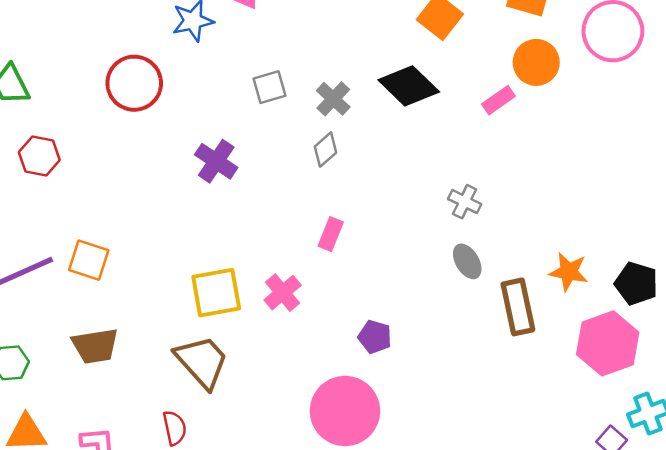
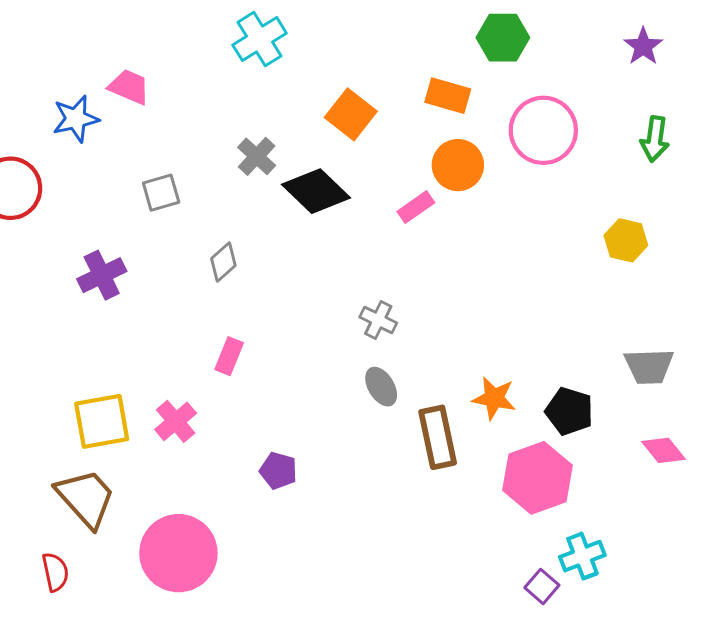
gray cross: (333, 99) -> (257, 156), moved
purple cross: (216, 161) -> (102, 275), turned 30
pink circle: (345, 411) -> (178, 553), moved

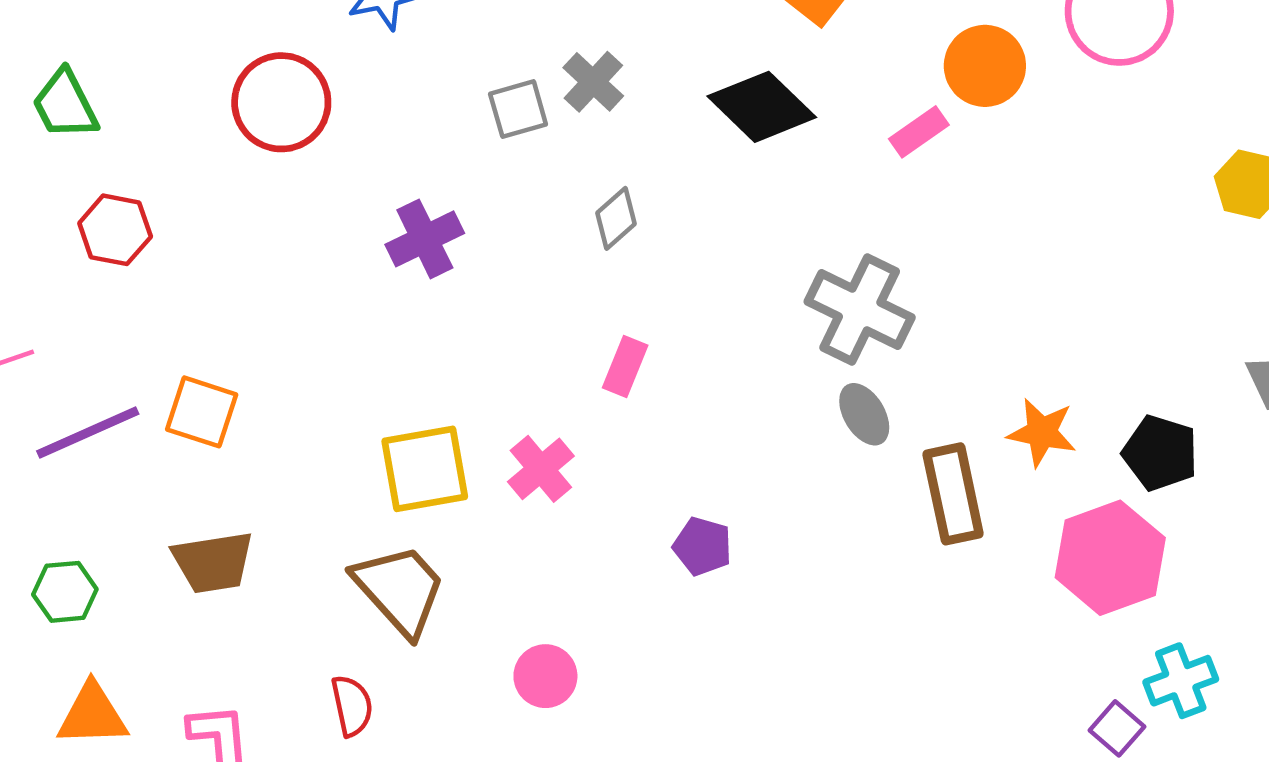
gray cross: (257, 156) -> (593, 82), moved
gray cross: (378, 320) -> (860, 309), size x1.8
pink circle: (178, 553) -> (545, 676), size x0.5

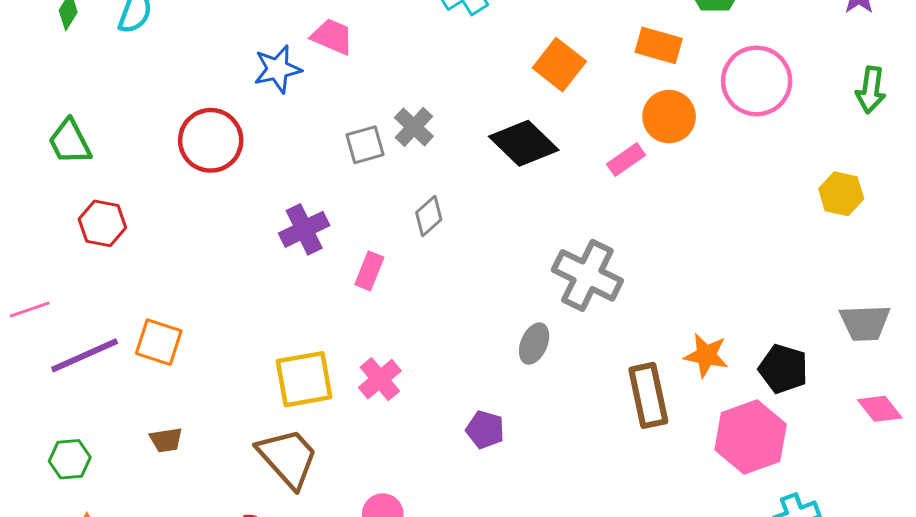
pink rectangle: (625, 366) -> (369, 271), moved
gray ellipse: (864, 414) -> (534, 344), moved, turned 54
brown trapezoid: (213, 562) -> (166, 440), size x0.6

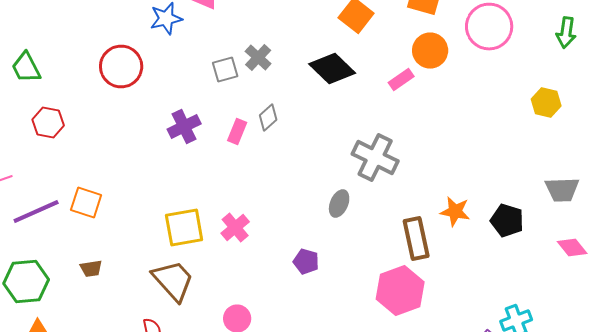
pink rectangle: (369, 271) -> (237, 132), moved
pink hexagon: (751, 437) -> (400, 290), moved
green hexagon: (70, 459) -> (26, 282), size x1.6

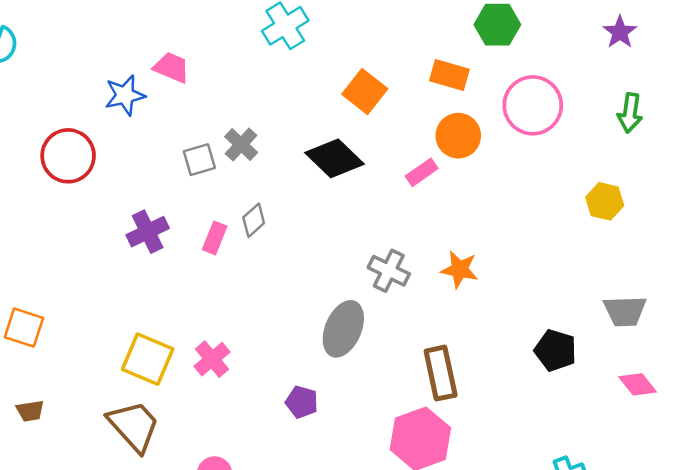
gray cross: (375, 158) -> (389, 271), size x0.7
gray ellipse: (339, 204) -> (343, 329), size x1.6
orange star: (455, 212) -> (460, 269), moved
yellow square: (184, 228) -> (148, 359), turned 33

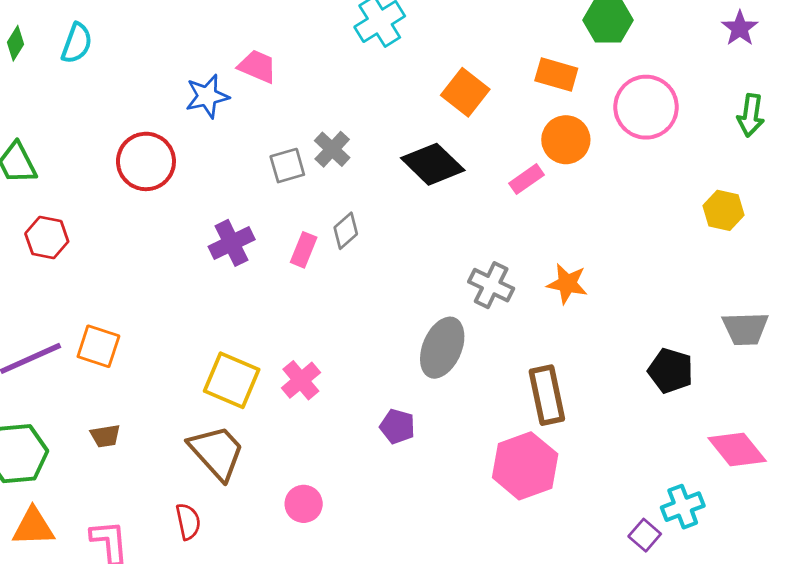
pink diamond: (638, 384) -> (737, 450), moved, size x1.4

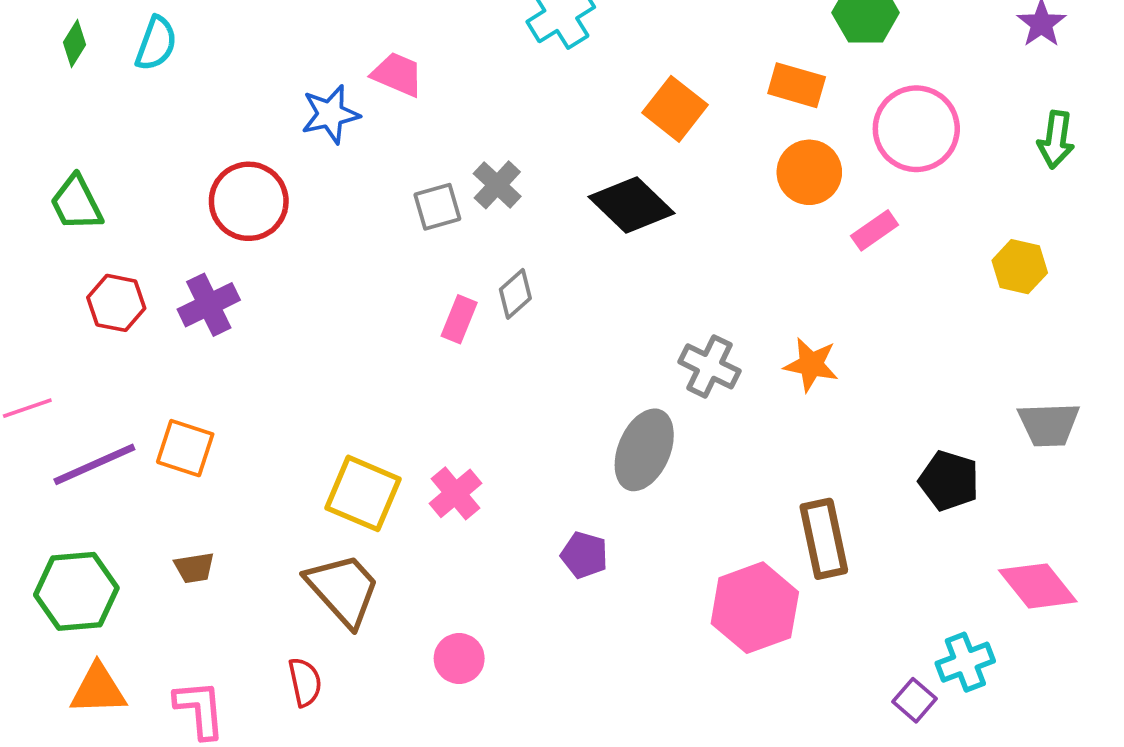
pink rectangle: (526, 179) -> (875, 230), moved
purple cross: (232, 243) -> (209, 305), moved
brown rectangle: (547, 395) -> (824, 539), moved

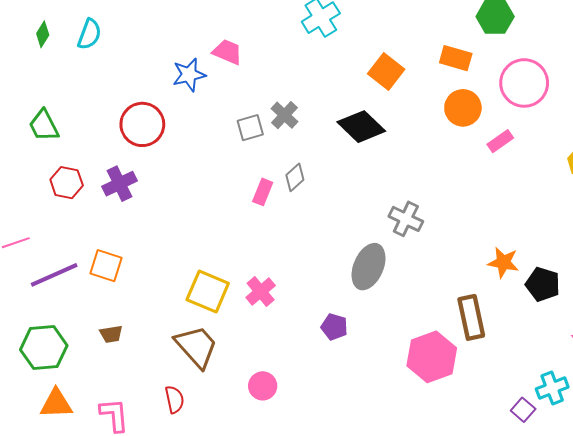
orange star: (811, 365) -> (503, 262), moved

